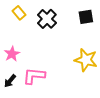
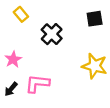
black cross: (47, 19) -> (52, 34), moved

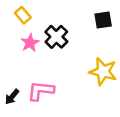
pink star: (13, 59) -> (30, 43), moved

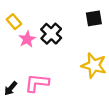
yellow rectangle: (23, 15) -> (14, 22), moved

